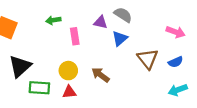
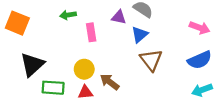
brown triangle: (148, 59) -> (151, 60), moved
blue semicircle: (176, 62) -> (200, 60), size x1.5
brown arrow: (100, 75) -> (110, 82), moved

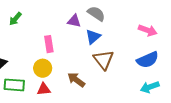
green arrow: (68, 15) -> (15, 19), moved, turned -40
pink rectangle: (91, 32) -> (49, 44), moved
brown arrow: (110, 82) -> (76, 80), moved

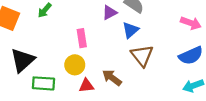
purple triangle: (74, 21) -> (110, 13), turned -40
red triangle: (44, 89) -> (86, 86), moved

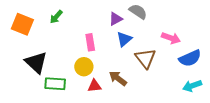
pink arrow: (191, 23) -> (171, 38), moved
blue triangle: (130, 30) -> (124, 39), moved
black triangle: (23, 60) -> (36, 62), turned -35

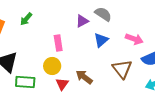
blue triangle: (124, 39) -> (101, 40), moved
brown triangle: (145, 58) -> (122, 69), moved
red triangle: (94, 86) -> (62, 84), turned -48

